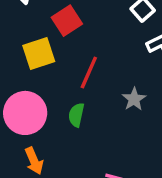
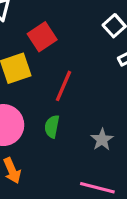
gray star: (134, 99) -> (102, 140), moved

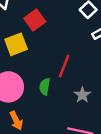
red line: (63, 86) -> (64, 66), moved

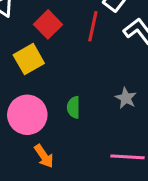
red line: (64, 66) -> (93, 26), moved
gray star: (82, 95) -> (126, 98), moved

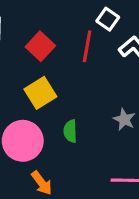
yellow square: (29, 59) -> (40, 93), moved

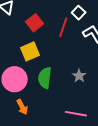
green semicircle: (70, 131) -> (45, 78), size x1.5

